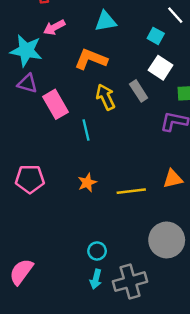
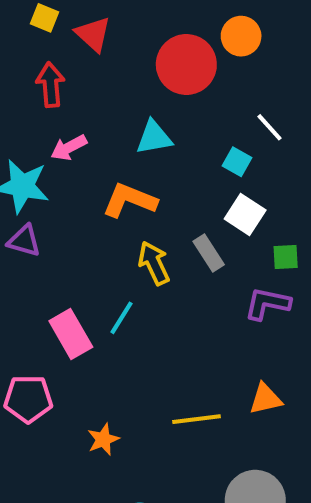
pink rectangle: (55, 104) -> (71, 334), moved
cyan line: (86, 130) -> (121, 318), turned 45
orange star: (87, 183) -> (103, 439), moved

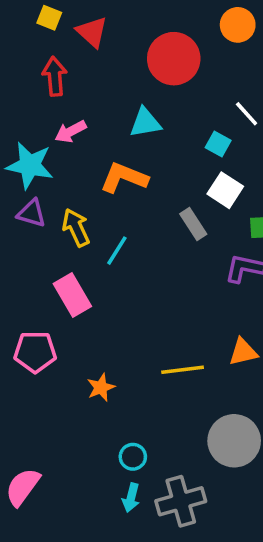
orange circle: (241, 36) -> (238, 25), moved
yellow arrow: (154, 263) -> (76, 227), moved
cyan line: (121, 318) -> (117, 251), moved

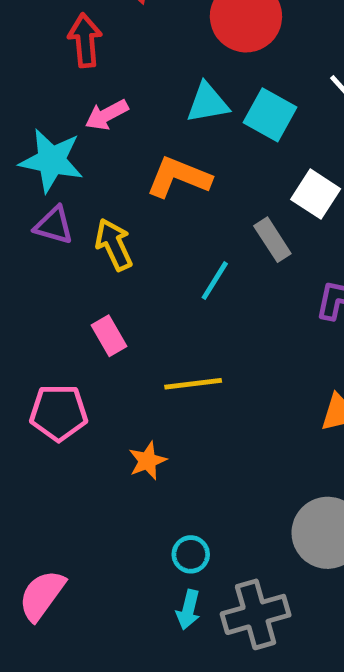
cyan square: (218, 144) -> (270, 115), moved, size x1.5
cyan line: (117, 251) -> (215, 281), moved
pink rectangle: (72, 295) -> (109, 336), size x0.7
yellow line: (183, 370) -> (193, 384), moved

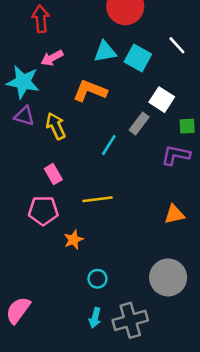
gray rectangle: (272, 240) -> (139, 124), turned 70
pink pentagon: (59, 413) -> (43, 211), moved
cyan circle: (191, 554) -> (97, 279), moved

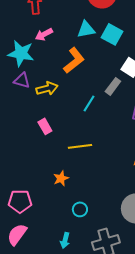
orange L-shape: (90, 91) -> (74, 60), turned 120
yellow arrow: (56, 126) -> (47, 88), turned 100
pink pentagon: (43, 211) -> (20, 201), moved
cyan arrow: (95, 318) -> (65, 240), moved

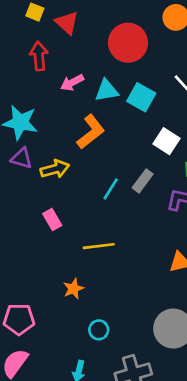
pink arrow: (44, 34) -> (72, 83), moved
gray rectangle: (113, 86) -> (143, 181), moved

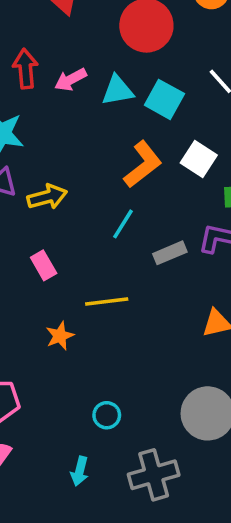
red arrow: (39, 56) -> (26, 69), moved
orange L-shape: (91, 132) -> (143, 164), moved
gray rectangle: (143, 181) -> (170, 253), moved, turned 30
orange star: (73, 289) -> (60, 336), moved

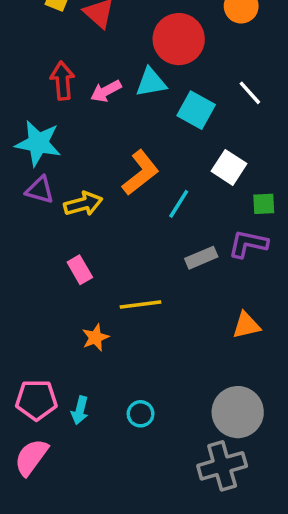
cyan triangle: (118, 90) -> (151, 82), moved
orange L-shape: (143, 164) -> (141, 173), moved
cyan line: (123, 224) -> (179, 204), moved
cyan arrow: (80, 471) -> (80, 410), moved
gray cross: (154, 475) -> (222, 466), moved

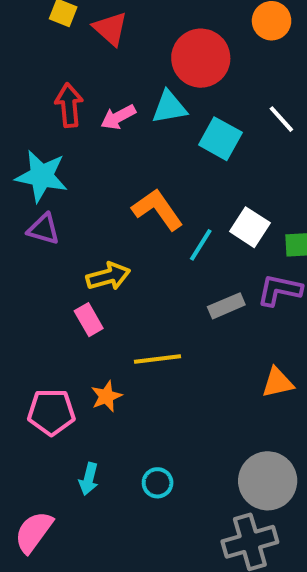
white square: (229, 167) -> (250, 227), moved
orange L-shape: (141, 173) -> (158, 209), turned -87
yellow arrow: (83, 204) -> (108, 276), moved
pink pentagon: (36, 400) -> (51, 412), moved

